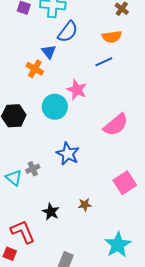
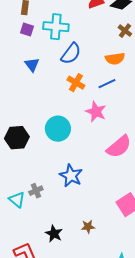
blue triangle: (49, 52) -> (32, 65), moved
orange cross: (35, 69) -> (76, 83), moved
pink star: (77, 90) -> (96, 112), moved

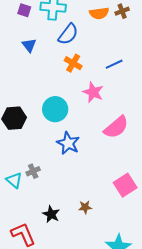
brown cross: (125, 31) -> (122, 11), turned 32
orange semicircle: (115, 59) -> (99, 13), moved
blue line: (107, 84) -> (114, 64), moved
blue star: (71, 176) -> (68, 143), moved

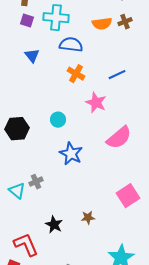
blue semicircle: (68, 34) -> (71, 45), turned -120
cyan circle: (55, 109) -> (58, 120), size x0.6

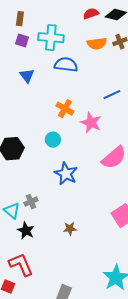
orange cross: (76, 74) -> (65, 109), moved
brown star: (88, 218) -> (70, 229), moved
black star: (54, 225) -> (26, 231), moved

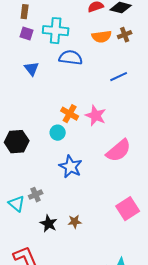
blue line: (112, 95) -> (119, 77), moved
orange cross: (65, 109) -> (70, 114), moved
black star: (26, 231) -> (49, 224), moved

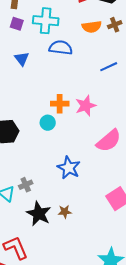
orange cross: (70, 114) -> (60, 104), turned -30
pink star: (96, 116) -> (86, 106), turned 30
blue star: (71, 167) -> (69, 168), moved
black star: (49, 224) -> (39, 214), size x1.4

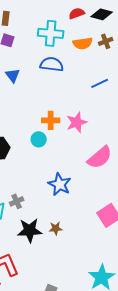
cyan cross: (46, 21) -> (51, 33), moved
black star: (39, 214) -> (30, 230), turned -30

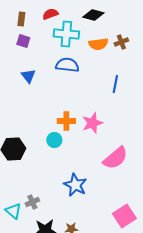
red semicircle: (77, 13) -> (50, 14), moved
black diamond: (102, 14) -> (93, 15), moved
blue line: (100, 83) -> (115, 84), turned -54

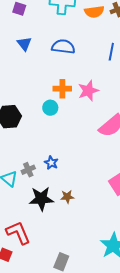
blue semicircle: (67, 65) -> (63, 47), moved
blue star: (75, 185) -> (51, 163), moved, size x0.6

